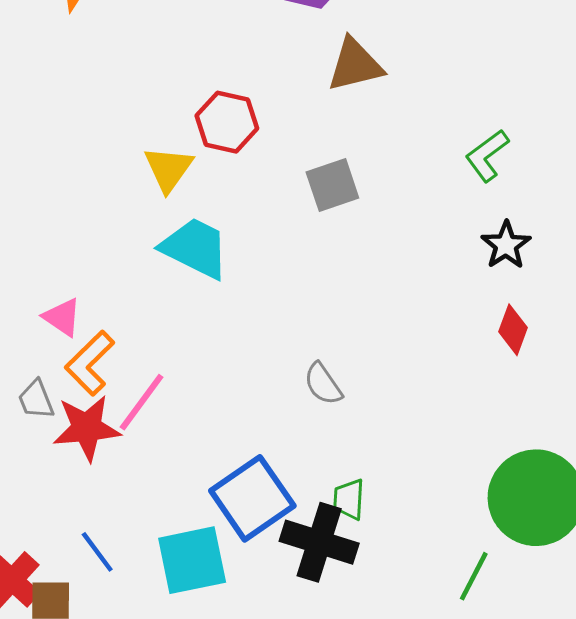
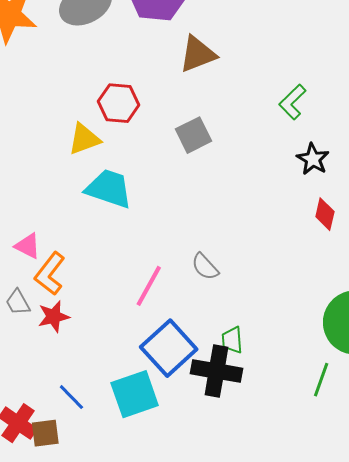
yellow triangle: (168, 169) -> (84, 139), turned 42
pink line: (142, 402) -> (149, 286), moved
red star: (87, 428) -> (54, 317), size x0.7

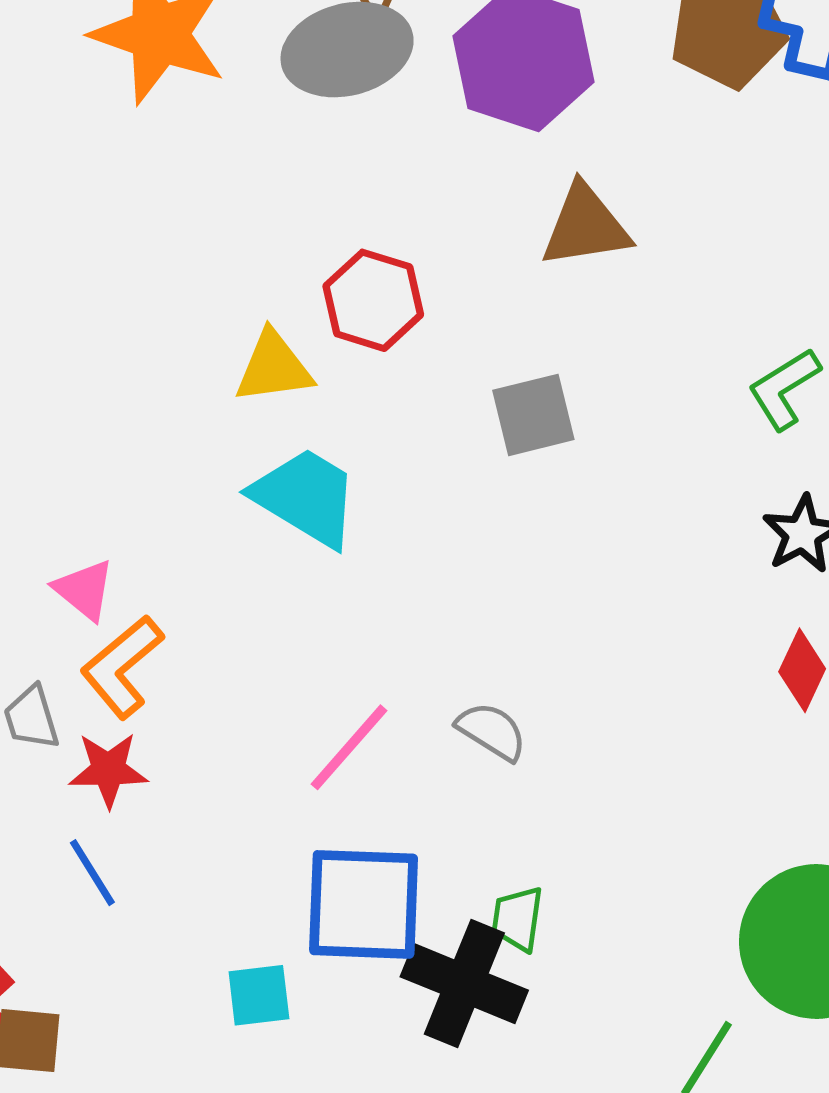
gray semicircle: (205, 267) -> (492, 731), turned 152
blue square: (169, 348) -> (364, 904), turned 32
cyan square: (135, 394) -> (259, 995), size x0.6
blue line: (71, 397) -> (92, 873), moved

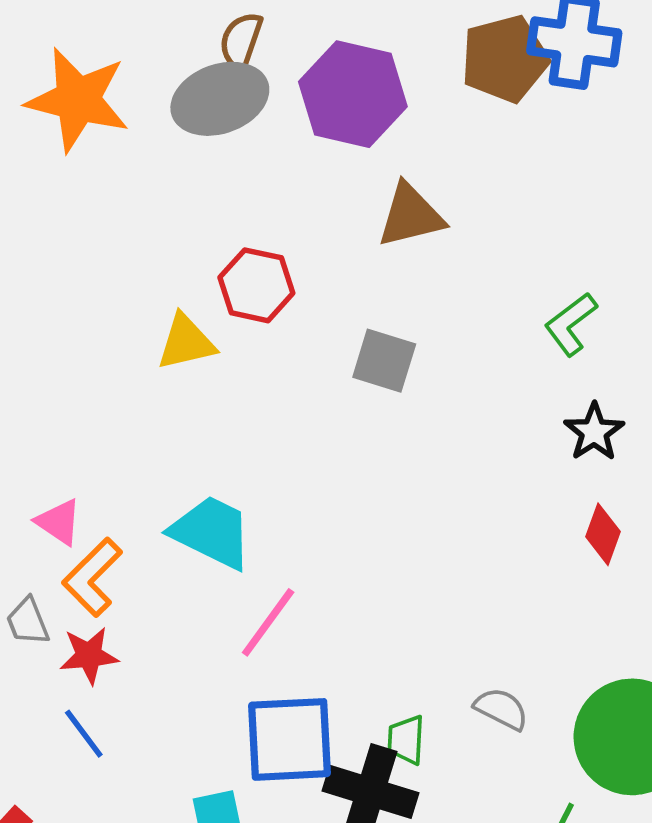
gray square: (533, 415) -> (384, 361), turned 36
cyan trapezoid: (306, 497) -> (212, 532), moved
gray semicircle: (492, 731) -> (501, 709), moved

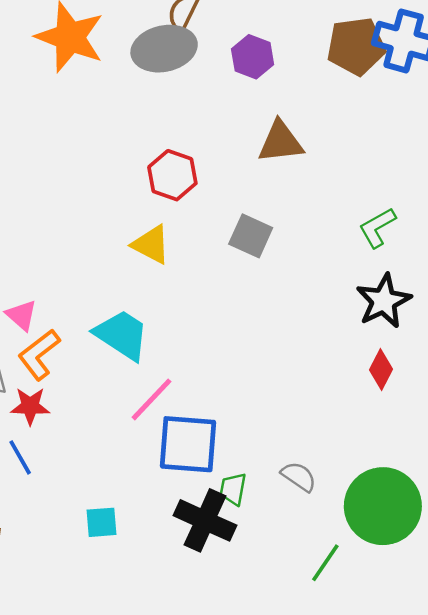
purple hexagon: (353, 94) -> (253, 57), size x0.6
yellow triangle: (186, 342) -> (151, 245), moved, turned 33
black star: (594, 432) -> (384, 301), size x1.4
blue square: (290, 739) -> (188, 444), moved

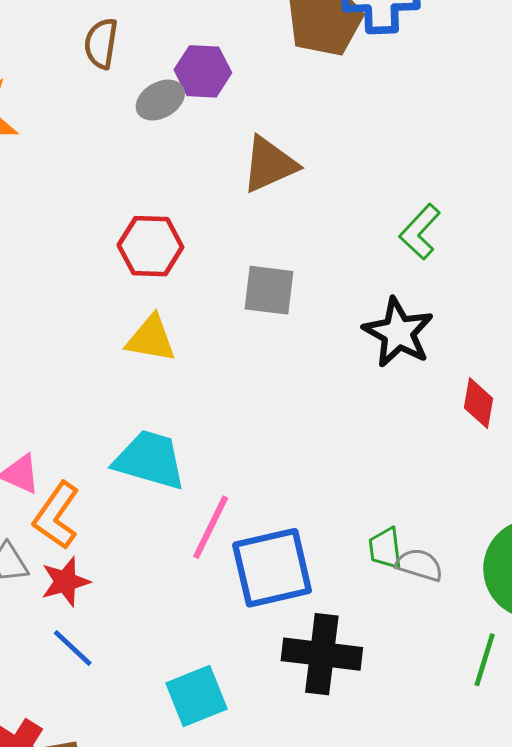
gray ellipse: (164, 49) -> (160, 100), moved, size x0.6
black star: (384, 301) -> (398, 333), moved
green trapezoid: (233, 489) -> (385, 548), moved
cyan square: (101, 522) -> (197, 696), size x1.4

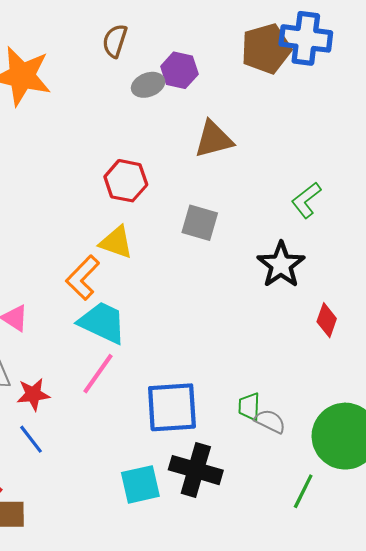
orange L-shape: (56, 515) -> (83, 278), moved
pink line: (211, 527) -> (98, 374), moved
cyan square: (197, 696) -> (140, 484), moved

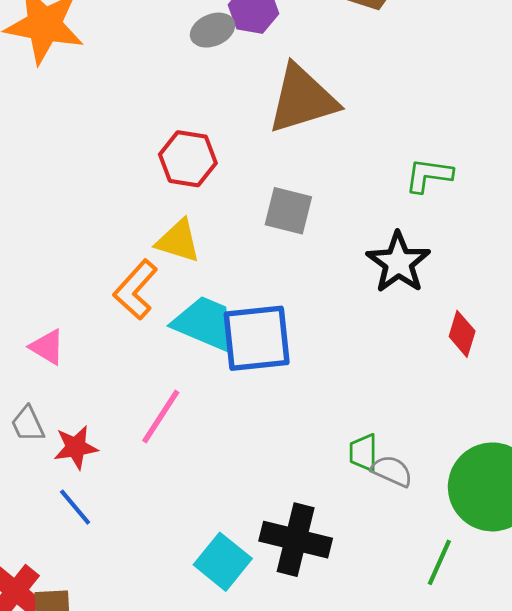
brown triangle: (214, 139) -> (302, 99), size x1.4
green L-shape: (306, 200) -> (429, 175), turned 48
cyan trapezoid: (102, 323) -> (205, 323), moved
blue square: (172, 407) -> (257, 338), moved
cyan square: (140, 484) -> (223, 562), turned -36

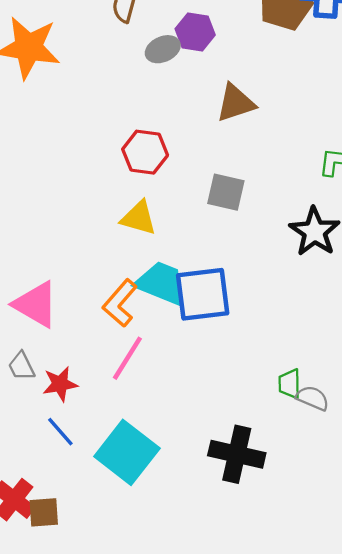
brown triangle: (302, 99) -> (236, 103), size x0.7
orange L-shape: (136, 290) -> (120, 303), moved
pink triangle: (47, 347) -> (36, 304), size x1.6
cyan square: (223, 562) -> (127, 452), moved, size x1.4

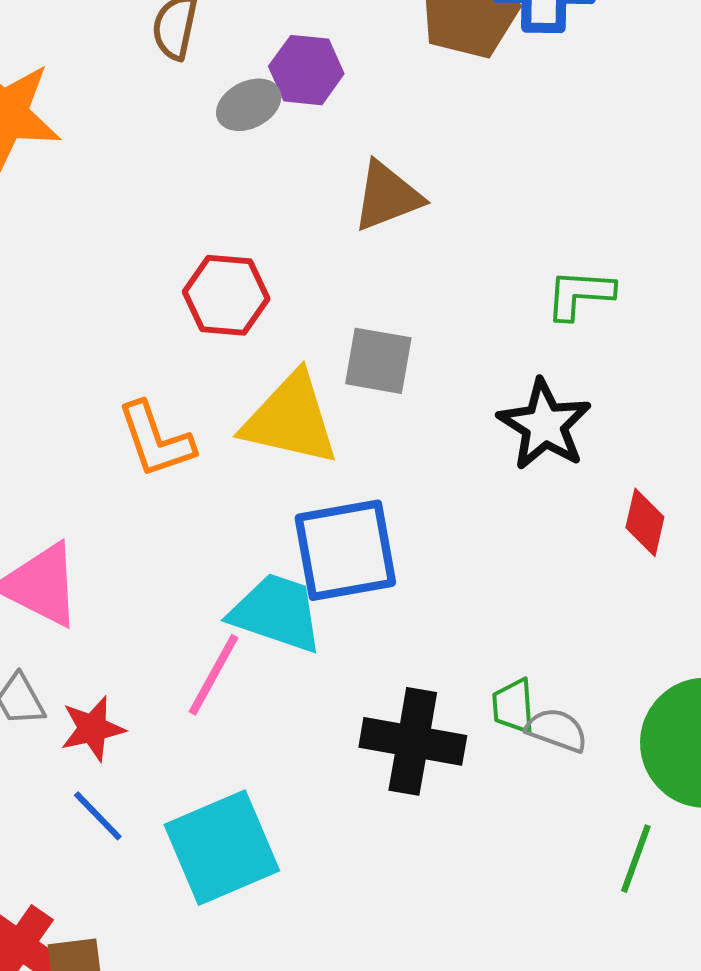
yellow triangle: (139, 218) -> (290, 419), moved, size x1.5
cyan trapezoid: (161, 283) -> (276, 613), moved
orange L-shape: (120, 303) -> (156, 440), moved, turned -57
cyan square: (127, 452) -> (222, 848), turned 32
black cross: (237, 454) -> (413, 741), moved

